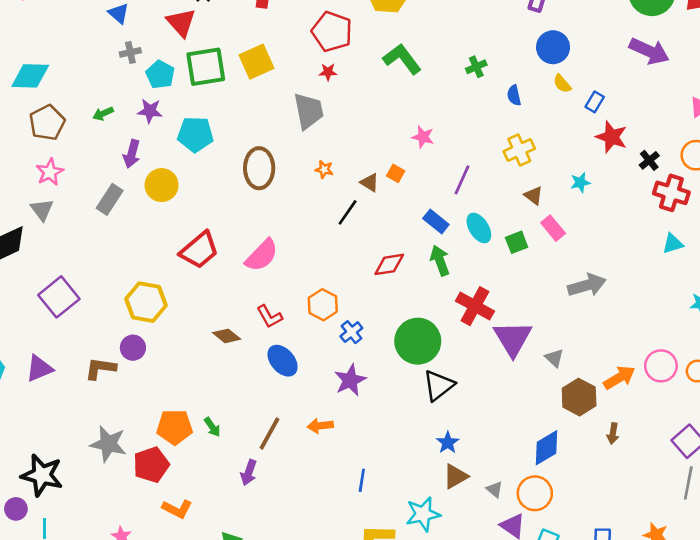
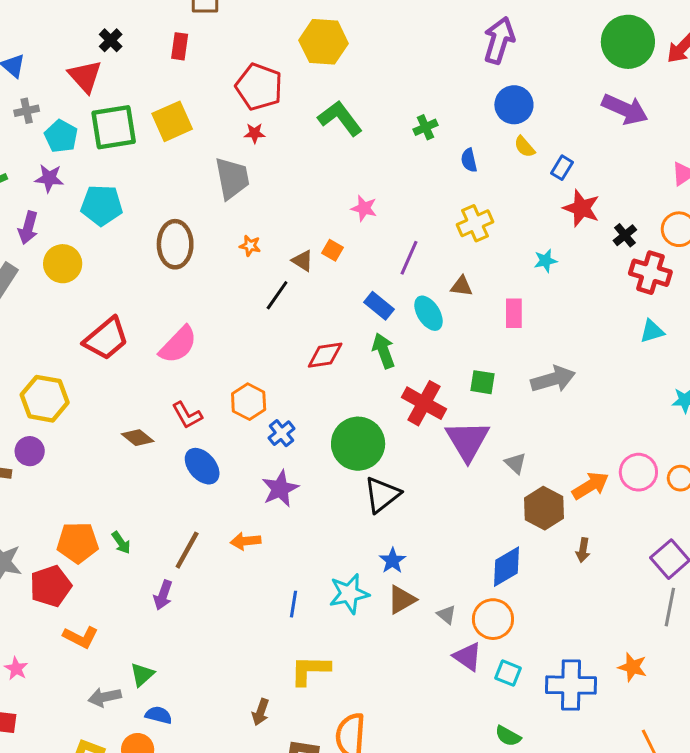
brown triangle: (534, 195) -> (461, 286), moved, turned -30
pink rectangle: (553, 228) -> (514, 313), turned 40
green square: (517, 242) -> (482, 382), moved, turned 30
cyan star: (423, 514) -> (349, 594), moved

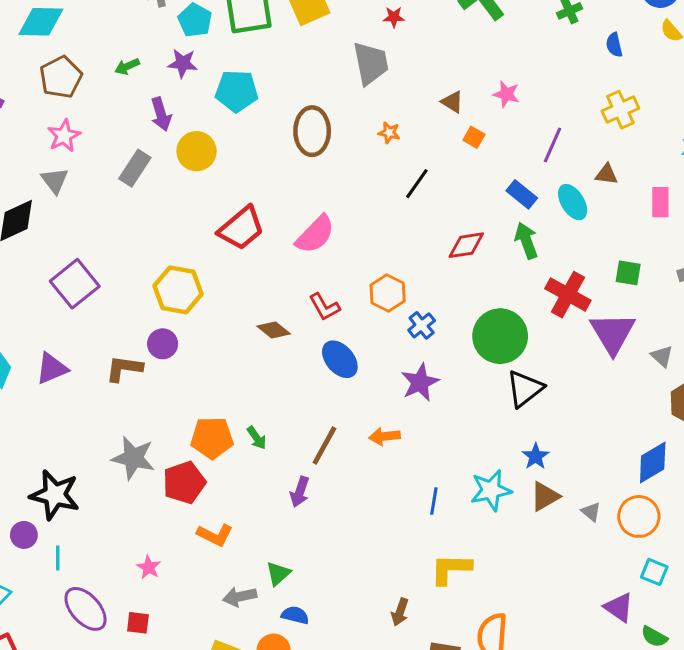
purple arrow: (28, 228) -> (161, 114), turned -32
brown triangle: (303, 261) -> (452, 102), moved
purple triangle: (467, 657) -> (619, 607), moved

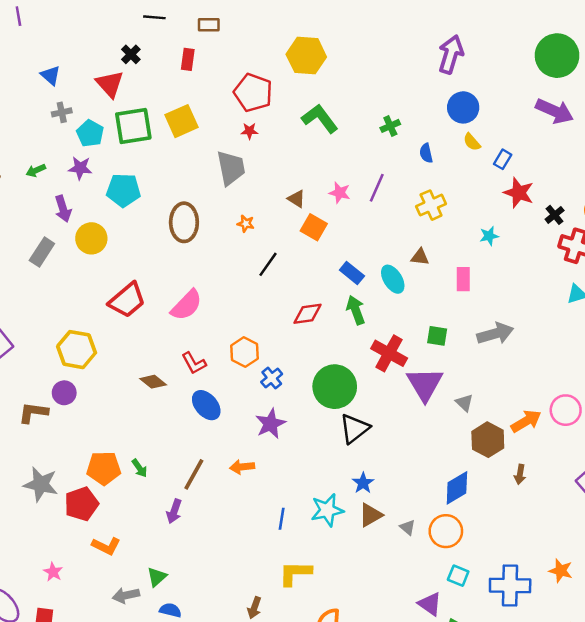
orange square: (474, 137) -> (314, 227), size x1.5
purple line: (553, 145) -> (377, 188), moved

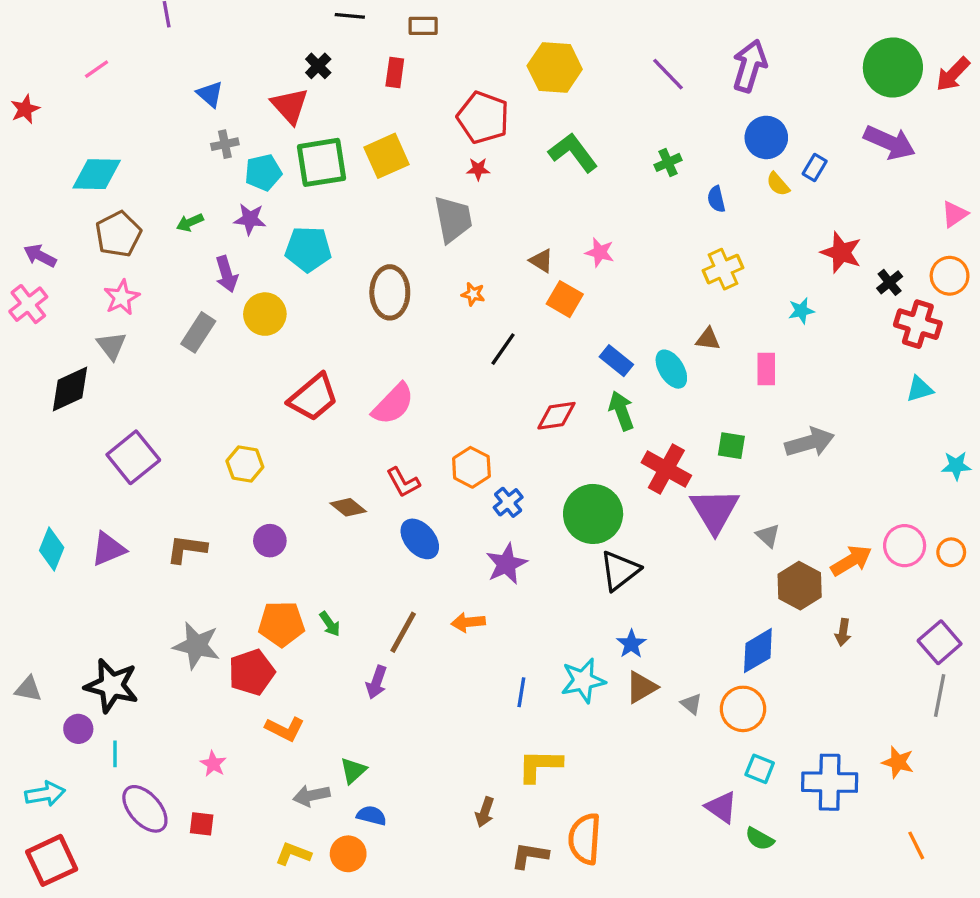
cyan pentagon: (90, 133) -> (263, 172), turned 30
blue rectangle: (503, 159) -> (815, 167), moved
purple line: (377, 188) -> (668, 74), moved, turned -68
yellow hexagon: (77, 350) -> (245, 464), size x0.7
purple circle: (64, 393) -> (270, 541), moved

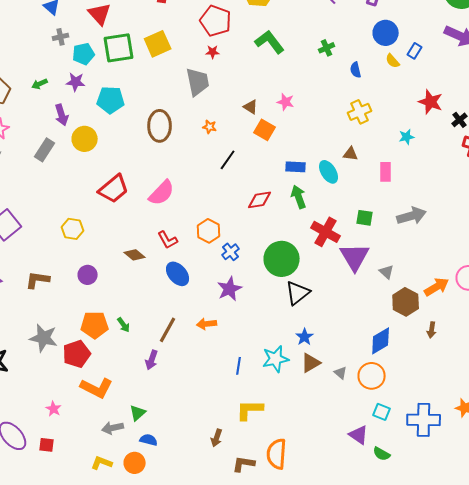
blue rectangle: (616, 361) -> (296, 167), turned -36
orange L-shape: (285, 729) -> (97, 388), size x1.4

